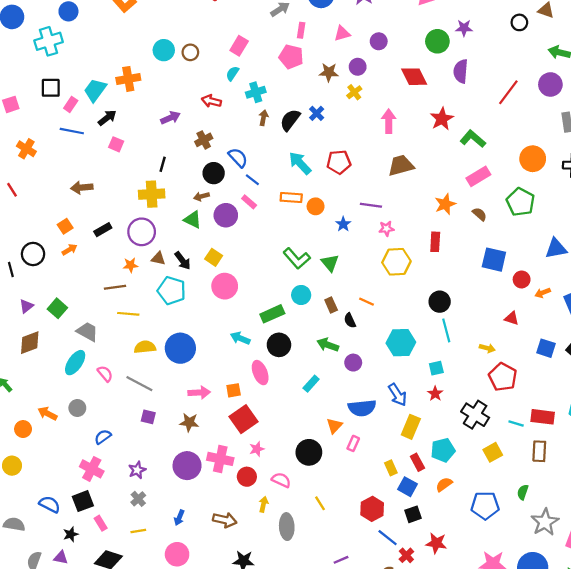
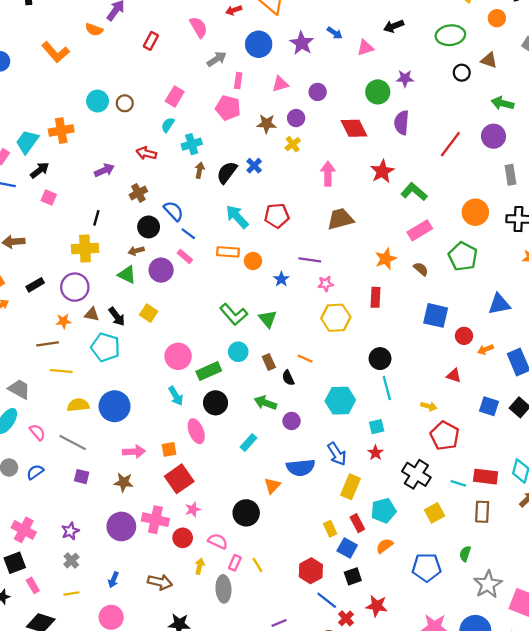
pink circle: (225, 286) -> (178, 356), moved
cyan arrow: (240, 338) -> (176, 396), turned -144
blue semicircle: (103, 437) -> (35, 472), moved
pink rectangle: (353, 443) -> (235, 563), moved

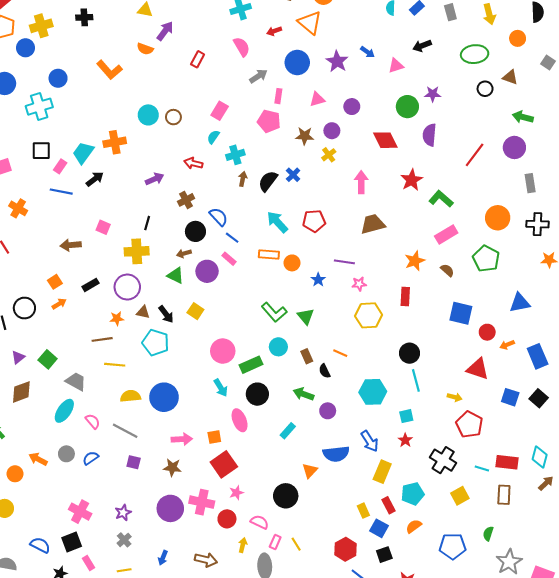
pink square: (49, 197) -> (103, 227), moved
red triangle: (454, 376) -> (478, 369), size x1.6

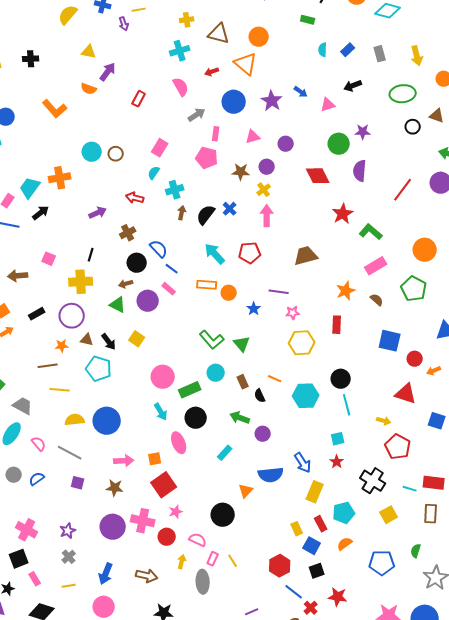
pink arrow: (361, 182) -> (267, 216), moved
cyan hexagon: (373, 392) -> (306, 396), moved
blue arrow: (163, 558) -> (106, 574), size x1.5

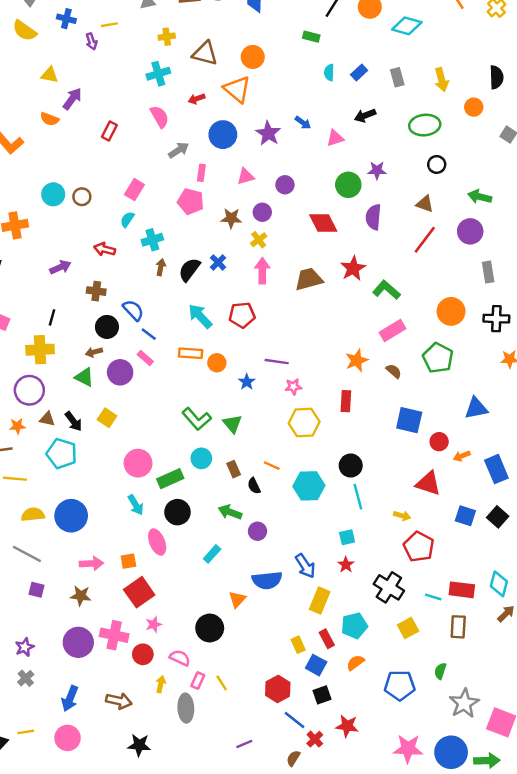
yellow semicircle: (68, 15) -> (25, 31), turned -95
brown triangle: (437, 116) -> (425, 204), moved
brown cross: (128, 233) -> (96, 291), turned 35
brown trapezoid: (306, 256) -> (309, 279), moved
yellow line: (69, 586) -> (26, 732), moved

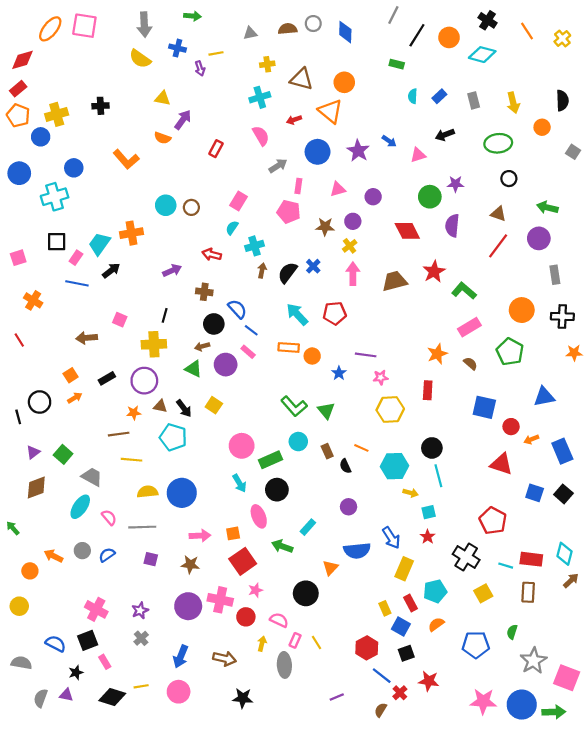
green arrow: (230, 512) -> (282, 546), moved
yellow arrow: (402, 516) -> (411, 493), moved
gray line: (27, 554) -> (142, 527), turned -30

